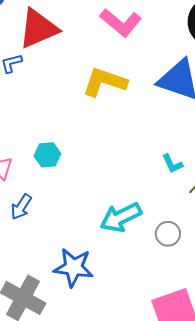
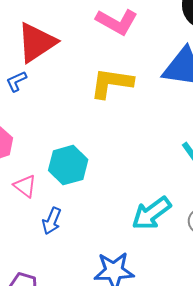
cyan hexagon: (47, 155) -> (68, 165), size x1.5

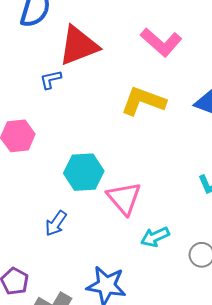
pink triangle: (25, 186) -> (124, 198), moved, size x1.5
cyan arrow: (151, 213) -> (155, 237), size x0.7

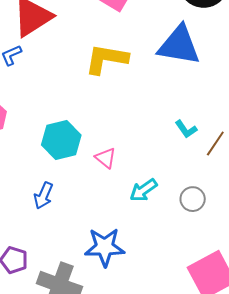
pink triangle: (124, 198) -> (106, 158), size x0.6

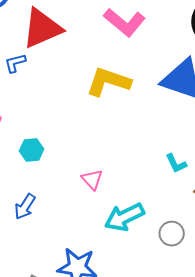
cyan hexagon: (61, 140) -> (32, 150), moved, size x0.6
cyan arrow: (143, 190) -> (124, 217), size x1.4

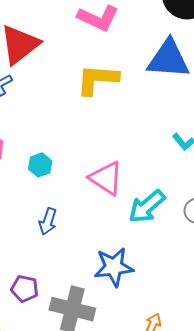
pink triangle: (92, 179) -> (106, 178), size x1.6

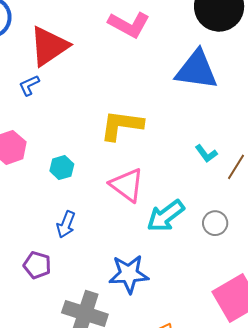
yellow L-shape: (97, 80) -> (122, 125), moved
purple pentagon: (25, 289) -> (37, 265), moved

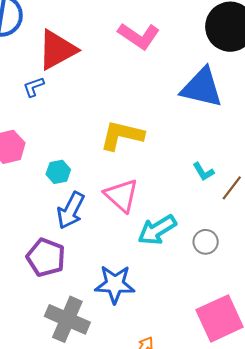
blue arrow: (66, 224) -> (71, 210), moved, size x1.4
purple pentagon: (37, 265) -> (46, 257), moved, size x1.4

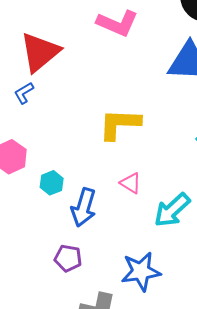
cyan hexagon: (58, 172) -> (52, 183), moved
pink triangle: (121, 195) -> (131, 183), size x0.6
purple pentagon: (46, 257) -> (68, 258), size x0.7

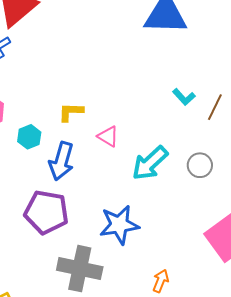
yellow L-shape: (120, 124) -> (71, 112), moved, size x0.6
purple pentagon: (68, 258) -> (46, 212), size x1.6

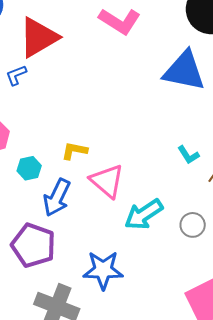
pink triangle: (108, 136) -> (107, 181), size x1.6

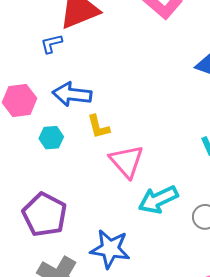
yellow L-shape: (74, 151) -> (98, 127), turned -124
blue arrow: (57, 198) -> (72, 94), moved, turned 63

